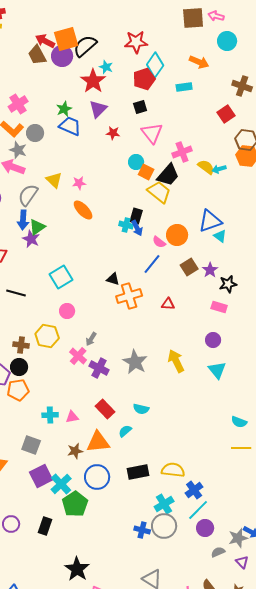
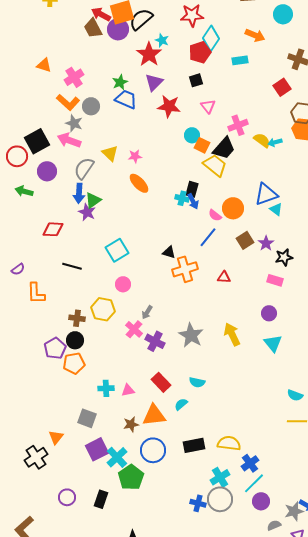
red star: (113, 133) -> (169, 106), size x1.6
pink triangle: (152, 133) -> (208, 106), size x0.7

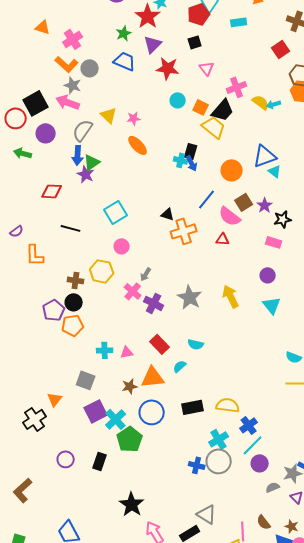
green star: (120, 82) -> (124, 33), moved
cyan circle: (192, 135) -> (178, 100), moved
pink semicircle: (215, 215) -> (230, 216), moved, size x1.6

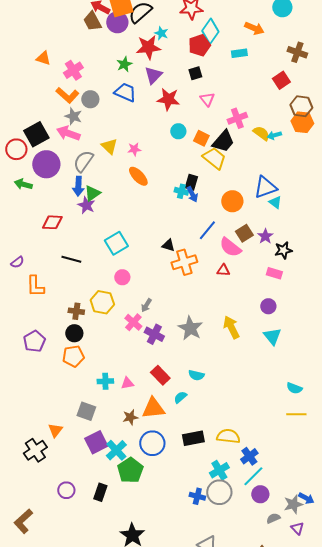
red star: (148, 16) -> (148, 47), turned 30
purple circle: (46, 133) -> (46, 164), size x1.4
purple pentagon: (54, 310) -> (34, 341), moved

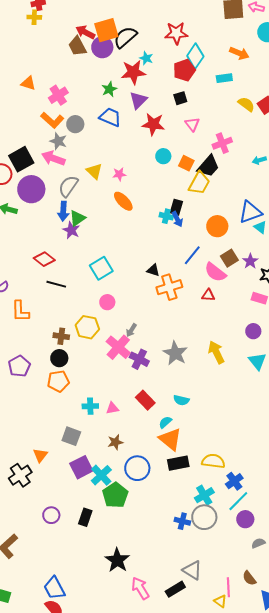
yellow semicircle: (261, 133) -> (246, 104), moved
yellow trapezoid: (214, 158) -> (199, 183), turned 80
red diamond: (52, 222) -> (44, 259), moved, turned 35
pink cross: (133, 322) -> (118, 347), size x1.4
orange triangle: (153, 408) -> (170, 439), moved, turned 45

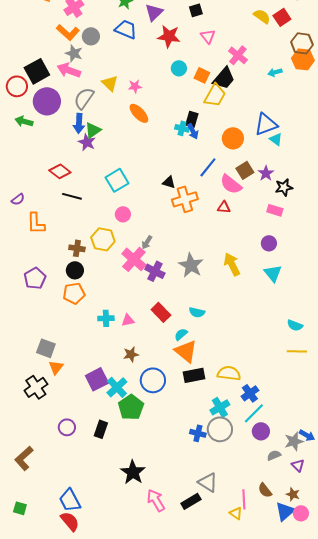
pink cross: (222, 143) -> (238, 55), turned -30
gray square: (71, 436) -> (46, 348), moved

